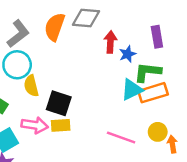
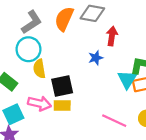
blue star: (127, 54) -> (96, 58), moved
cyan triangle: (132, 90) -> (127, 79), turned -36
black square: (59, 103) -> (62, 86), turned -35

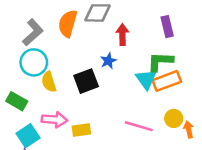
black square: (62, 86) -> (86, 81), moved
yellow rectangle: (62, 105) -> (81, 130), moved

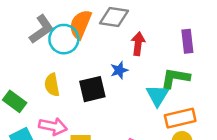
cyan circle: (34, 62) -> (64, 39), moved
orange rectangle: (167, 81) -> (180, 118), moved

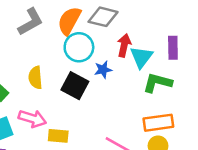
cyan circle: (64, 39) -> (79, 47), moved
black square: (92, 89) -> (75, 86), turned 36
cyan triangle: (157, 95) -> (141, 57), moved

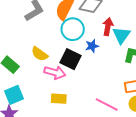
yellow semicircle: (35, 78) -> (40, 54), turned -48
pink arrow: (32, 119) -> (55, 73), moved

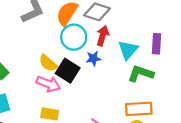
red arrow: (108, 27) -> (103, 36), moved
yellow semicircle: (40, 54) -> (48, 63), moved

